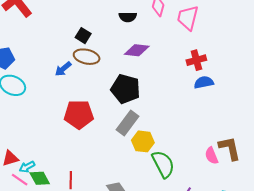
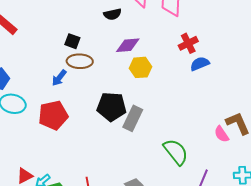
black pentagon: (126, 89) -> (112, 107), moved
red pentagon: (79, 114) -> (53, 115), moved
yellow hexagon: (143, 141) -> (141, 67), moved

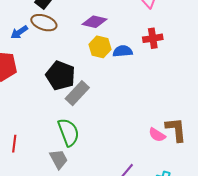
blue semicircle: (200, 64) -> (123, 51), moved
pink semicircle: (222, 134) -> (157, 135), turned -42
green semicircle: (176, 152) -> (69, 132), moved

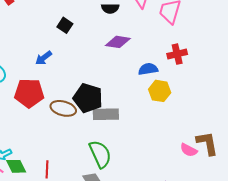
brown ellipse: (44, 23) -> (63, 108), moved
yellow hexagon: (100, 47) -> (160, 91), moved
gray rectangle: (77, 93) -> (106, 114), turned 50

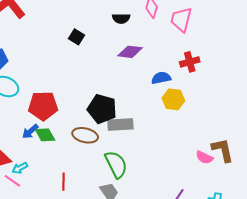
blue arrow: (44, 58) -> (30, 131), moved
brown ellipse: (63, 108) -> (85, 135), moved
green diamond: (16, 166) -> (45, 135), moved

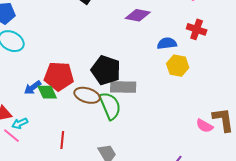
red cross: (190, 62) -> (197, 29), turned 30
red pentagon: (43, 106) -> (59, 76), moved
green semicircle: (116, 164) -> (110, 106), moved

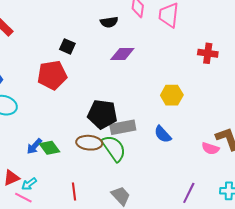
red cross: (197, 29) -> (208, 53), moved
blue semicircle: (167, 43) -> (163, 134), moved, turned -114
red pentagon: (59, 76) -> (52, 75), moved

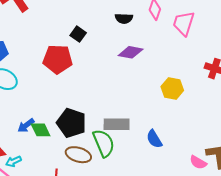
yellow hexagon: (172, 95) -> (172, 89), moved
black pentagon: (102, 114) -> (71, 123), moved
brown ellipse: (89, 143) -> (78, 155), moved

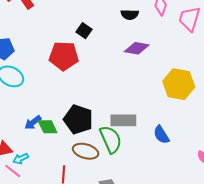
yellow hexagon: (172, 89) -> (179, 84), size x1.4

